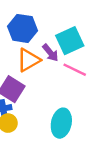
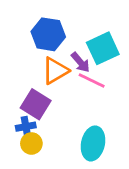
pink line: (75, 70) -> (92, 80), moved

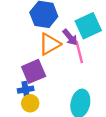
pink line: (92, 80) -> (79, 52), turned 50
purple square: (36, 104) -> (34, 71), turned 35

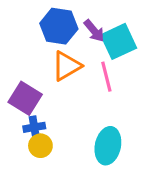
purple arrow: (70, 37) -> (94, 31), moved
purple square: (34, 71) -> (25, 98), moved, turned -35

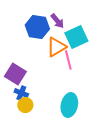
purple arrow: (94, 31) -> (57, 21), moved
orange triangle: (67, 66) -> (56, 47), moved
blue cross: (34, 127) -> (21, 93), turned 32

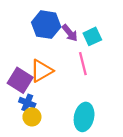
purple arrow: (57, 21) -> (70, 33), moved
cyan square: (76, 37) -> (92, 36), size x0.7
orange triangle: (56, 47) -> (41, 71), moved

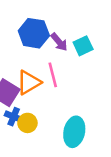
pink line: (83, 64) -> (53, 75), moved
yellow circle: (32, 117) -> (27, 123), moved

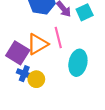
cyan ellipse: (74, 132) -> (78, 63), moved

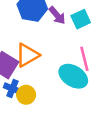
pink line: (58, 38) -> (84, 59), moved
cyan ellipse: (78, 63) -> (73, 76), turned -70

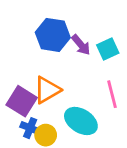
cyan ellipse: (73, 76) -> (81, 121), moved

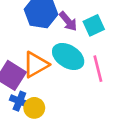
cyan ellipse: (81, 121) -> (68, 56), moved

